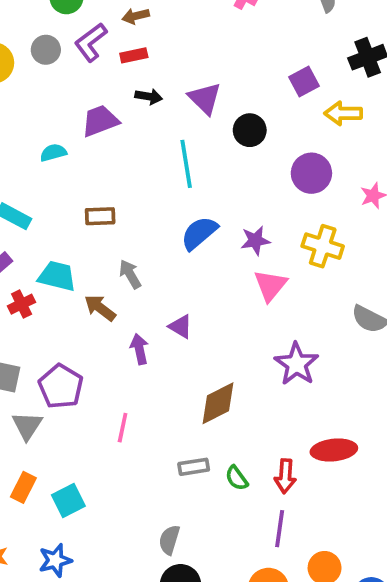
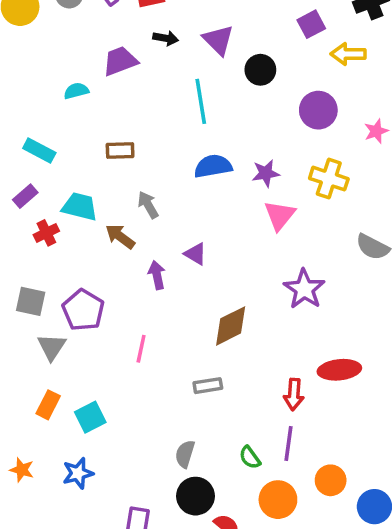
blue semicircle: (199, 233) -> (213, 166), turned 30
green semicircle: (237, 478) -> (250, 457), moved

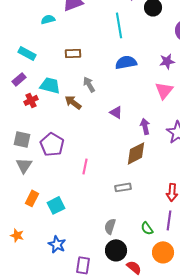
purple star: (266, 173) -> (167, 61), moved
purple arrow: (157, 275) -> (145, 126), moved
gray triangle: (52, 347) -> (24, 165), moved
blue star: (78, 473) -> (57, 244), moved, turned -30

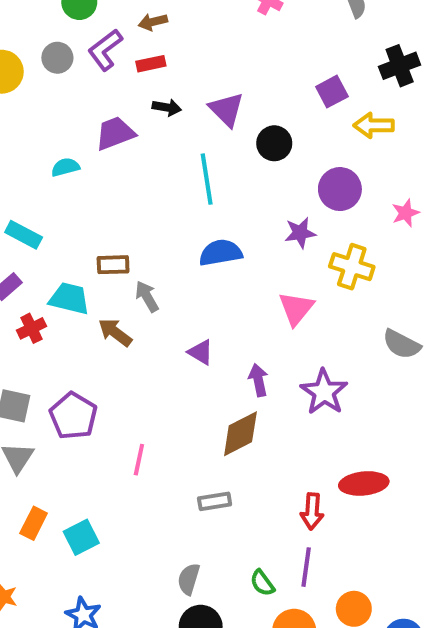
brown rectangle: (73, 53) -> (113, 265), moved
purple star: (167, 61) -> (300, 233), moved

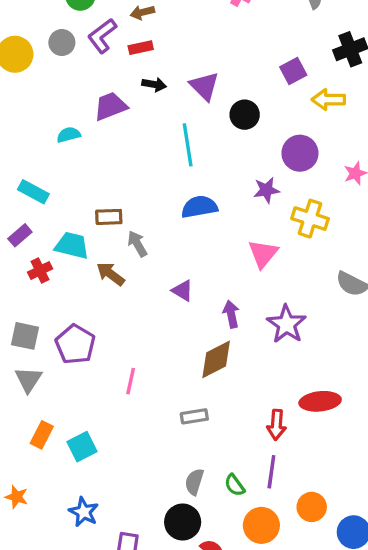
gray semicircle: (189, 579) -> (194, 482), moved

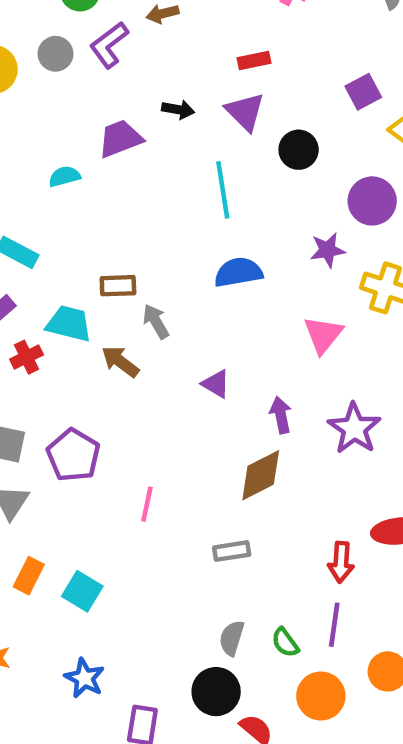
red rectangle: (141, 48) -> (254, 60), moved
cyan square: (82, 447) -> (82, 591), turned -32

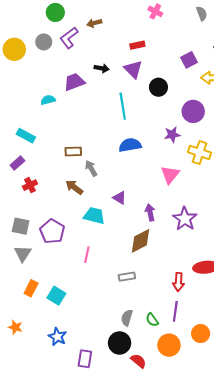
cyan trapezoid: (69, 324) -> (94, 216), moved

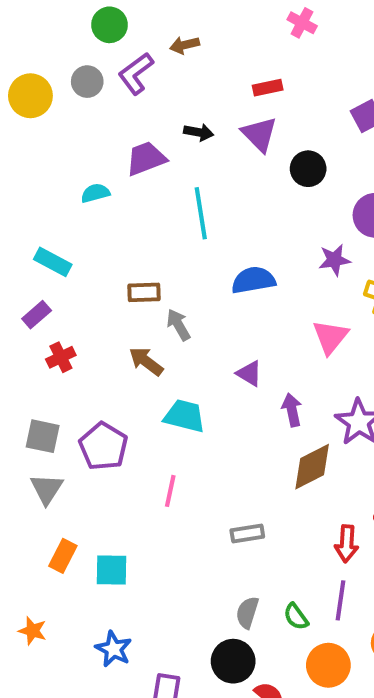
cyan line: (123, 106) -> (201, 213), moved
purple triangle: (120, 198) -> (249, 373), moved
brown diamond: (141, 241) -> (312, 467), moved
cyan square: (56, 296) -> (112, 570), turned -30

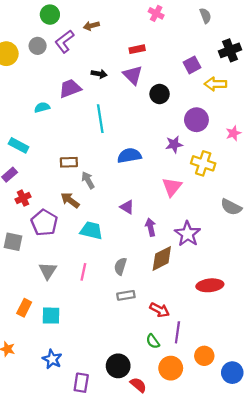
purple pentagon: (103, 446) -> (44, 223), moved
gray triangle: (47, 489) -> (48, 271), moved
red arrow: (347, 544) -> (160, 310), moved, turned -66
gray semicircle: (247, 613) -> (120, 266), moved

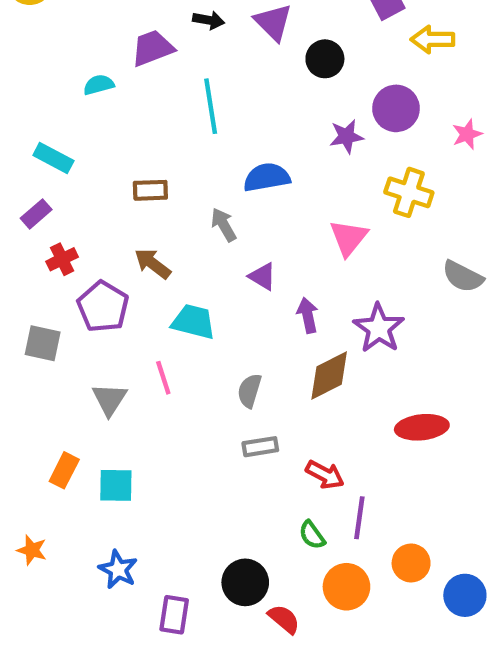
purple star: (174, 144) -> (346, 136), moved
gray arrow: (88, 180) -> (224, 225), moved
pink line: (83, 272) -> (163, 378), moved, turned -30

